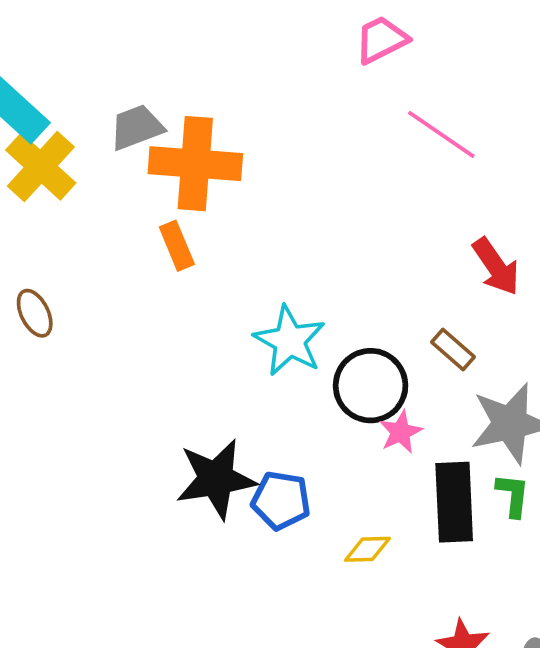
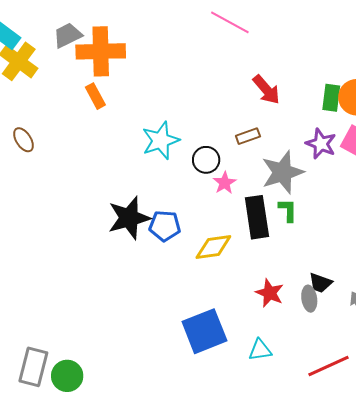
cyan star: (290, 341) -> (161, 140), turned 30
brown rectangle: (453, 350) -> (248, 136), turned -55
black circle: (371, 386) -> (206, 160), size x0.7
yellow diamond: (367, 549) -> (213, 247), size x1.5

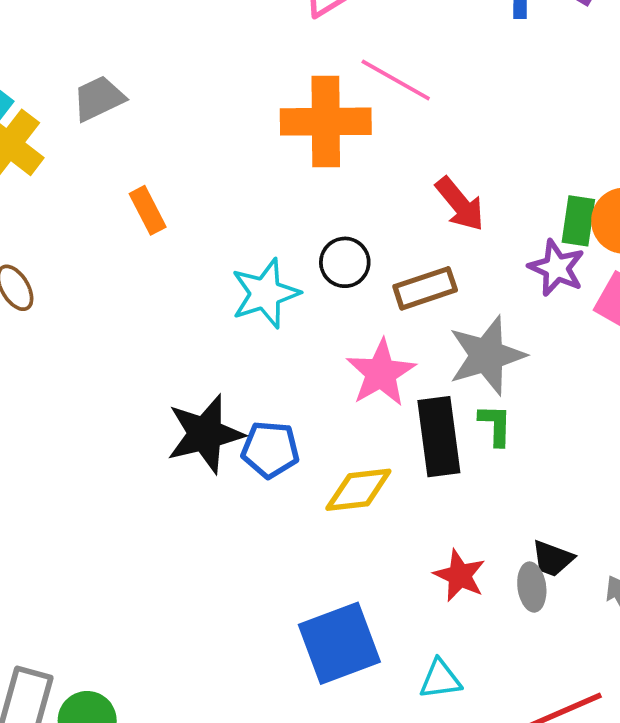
orange cross: (101, 51) -> (326, 122), moved
brown rectangle: (248, 136) -> (425, 288), size x1.4
purple star: (321, 144) -> (557, 268), moved
black circle: (206, 160) -> (345, 262), moved
pink star: (225, 183) -> (381, 373), size x1.6

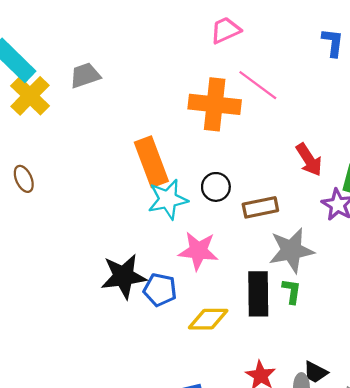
red arrow: (460, 204) -> (309, 160), moved
orange rectangle: (148, 210) -> (151, 162), moved, size x1.8
pink star: (381, 373) -> (198, 251), moved, turned 30

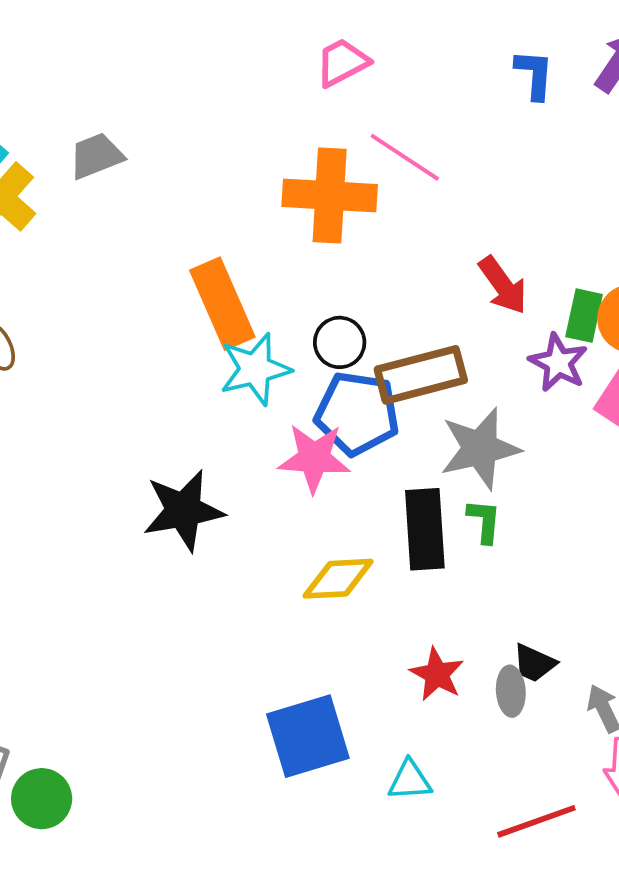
brown rectangle: (260, 207) -> (421, 375), size x1.4
blue pentagon: (160, 290) -> (357, 413), moved, size x1.4

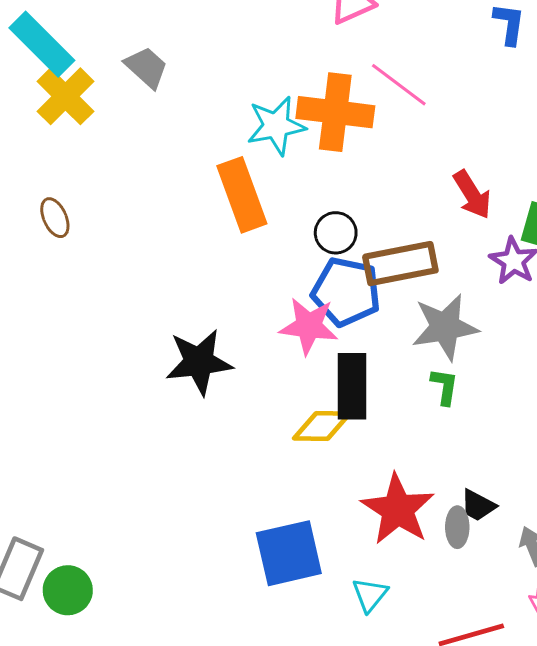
gray trapezoid: (96, 156) -> (146, 67), turned 60
cyan star: (255, 369) -> (276, 126), moved
black rectangle: (425, 529) -> (352, 386), moved
red star: (437, 674) -> (398, 509), size x1.6
cyan triangle: (410, 780) -> (370, 595), turned -51

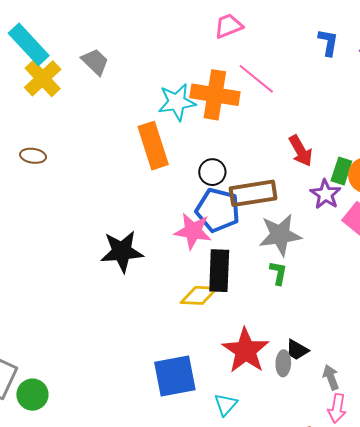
brown ellipse: (55, 218) -> (33, 156), turned -60

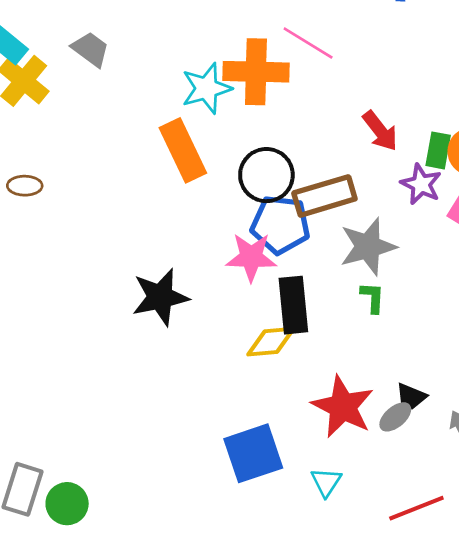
black circle: (212, 172) -> (266, 175), size x1.5
gray ellipse: (283, 363) -> (395, 417), turned 55

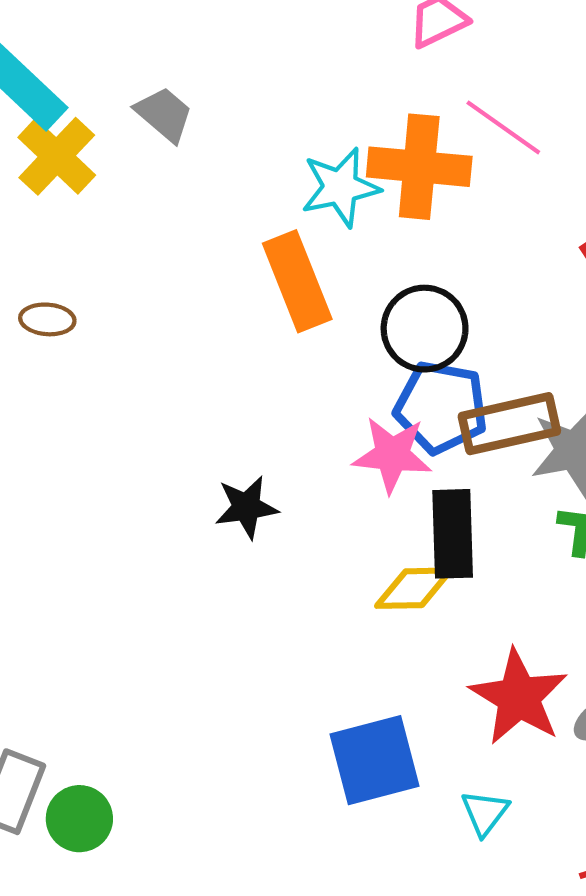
brown rectangle: (324, 196) -> (509, 424), moved
black star: (160, 297) -> (246, 507), size x0.7

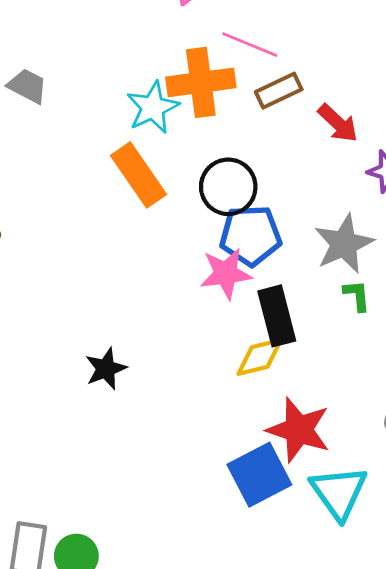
brown rectangle: (509, 424) -> (279, 91), moved, size x0.7
black star: (246, 507) -> (106, 369), moved
red star: (519, 697) -> (299, 430), moved
cyan triangle: (485, 813) -> (339, 492), size x1.8

